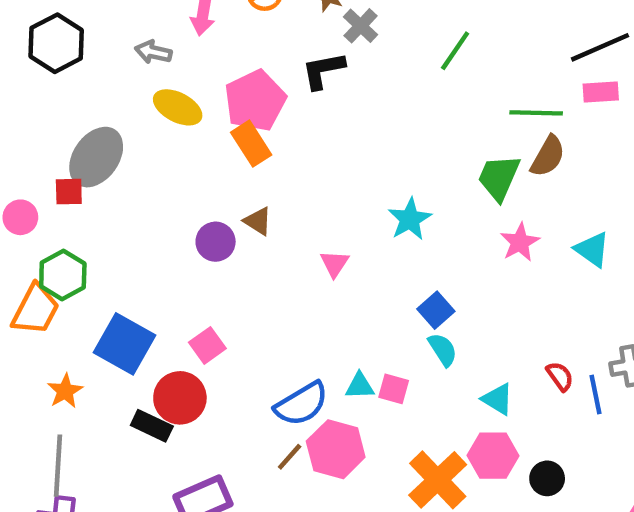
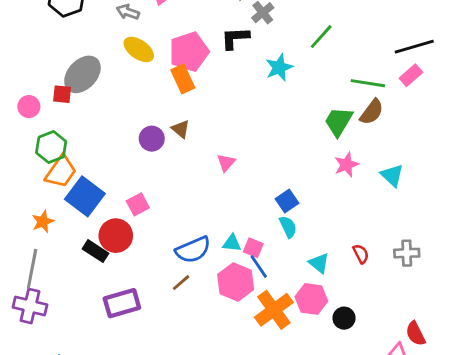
pink rectangle: (601, 92) -> (411, 75), turned -45
cyan star: (410, 219) -> (279, 67), moved
orange trapezoid: (36, 309) -> (61, 172), moved
blue line: (596, 395) -> (259, 267), moved, turned -30
pink hexagon: (336, 449) -> (236, 282), moved

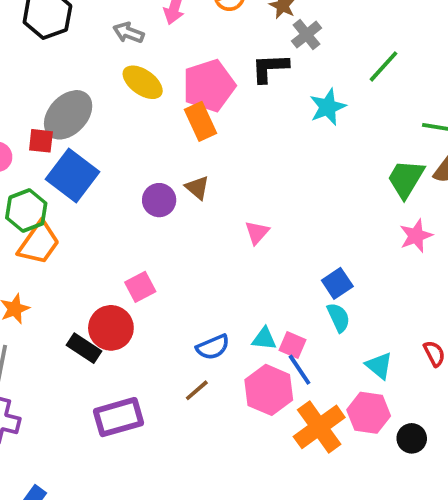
blue square: (85, 196) -> (72, 176), moved
blue semicircle: (193, 250) -> (213, 347), size x0.7

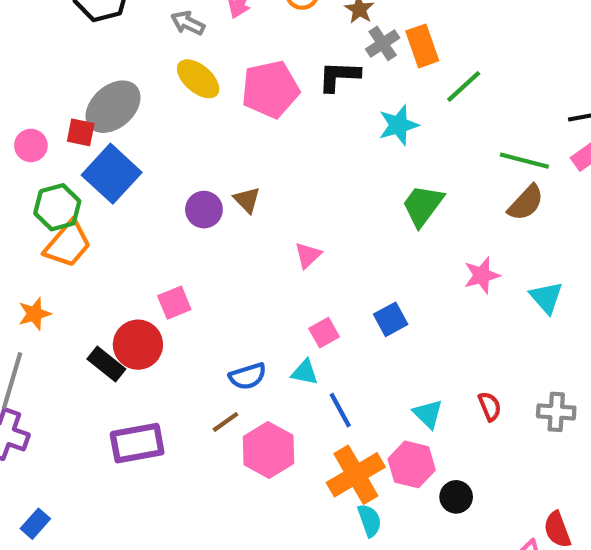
orange rectangle: (201, 121) -> (422, 46), moved
green trapezoid: (406, 179) -> (423, 205), moved
cyan semicircle: (338, 317) -> (369, 520), moved
pink square: (292, 345) -> (324, 333), moved, turned 32
pink hexagon: (269, 390) -> (268, 450), moved

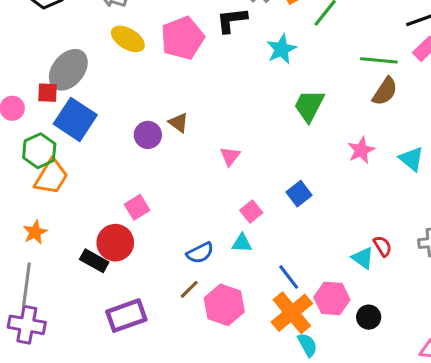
blue line: (340, 410) -> (289, 277), moved
cyan triangle: (428, 414) -> (363, 258), moved

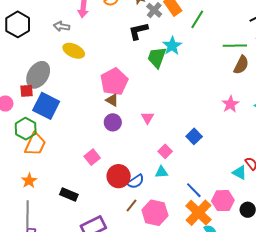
pink pentagon: (183, 38) -> (114, 82), moved
green trapezoid: (309, 106) -> (157, 57), moved
purple circle: (148, 135) -> (113, 122), moved
red circle: (115, 243) -> (119, 176), moved

